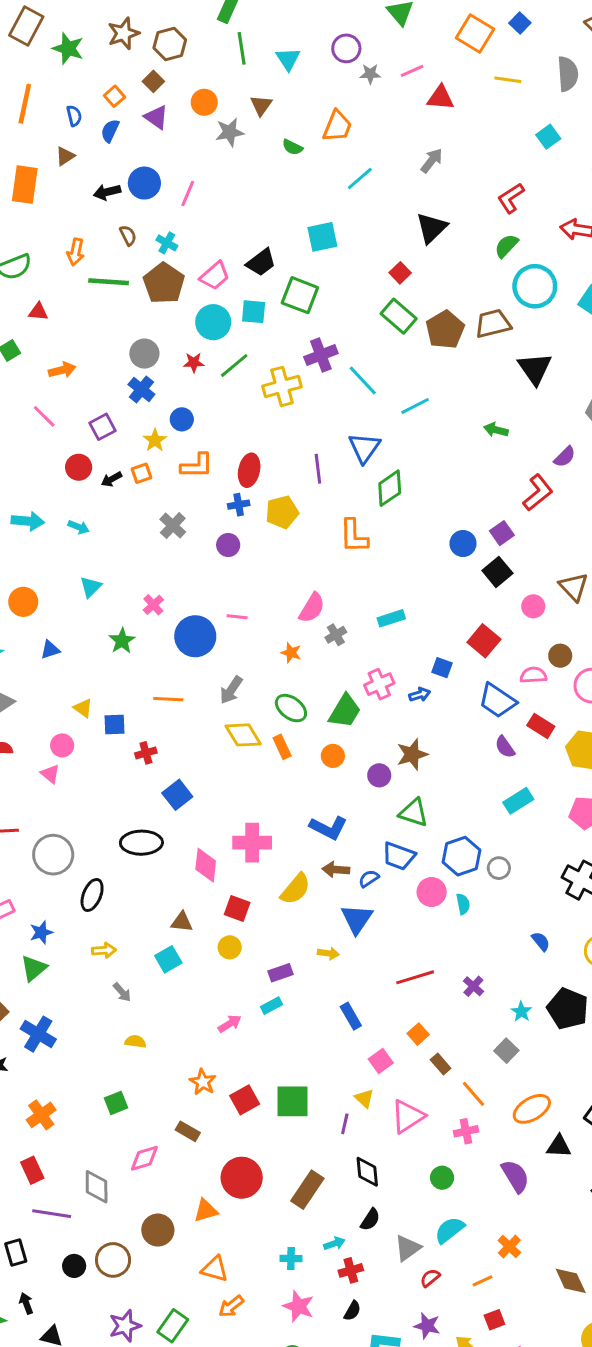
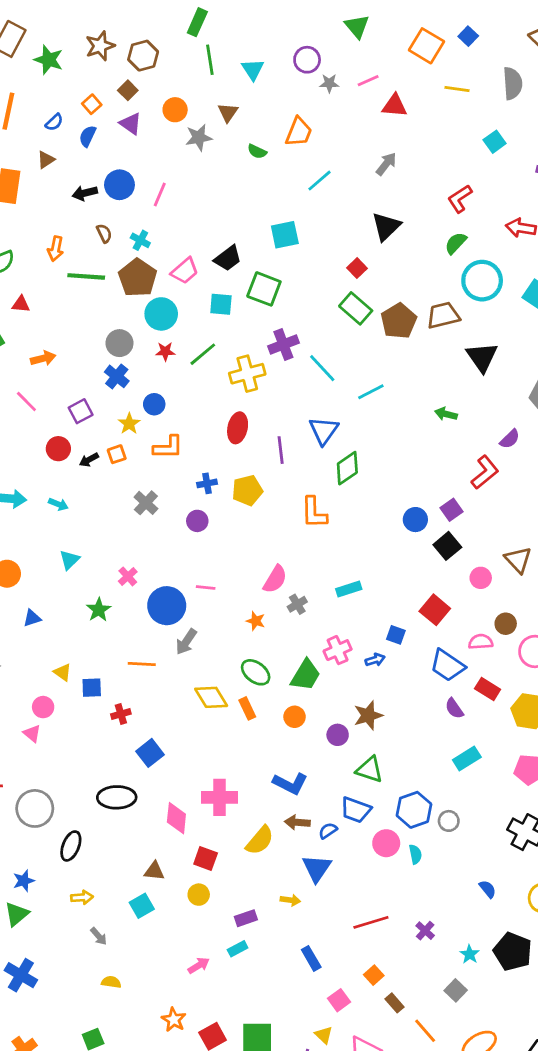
blue semicircle: (74, 116) -> (54, 122), turned 60
cyan circle: (213, 322) -> (161, 314), moved
red ellipse: (249, 470) -> (238, 428), moved
gray arrow: (231, 690) -> (186, 642), moved

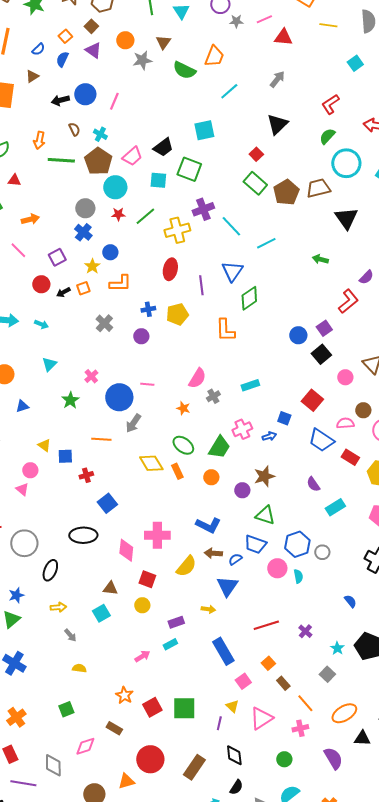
green semicircle: (257, 151) -> (184, 70), size x1.6
purple semicircle: (454, 708) -> (313, 484), moved
blue rectangle: (311, 958) -> (223, 651), size x1.5

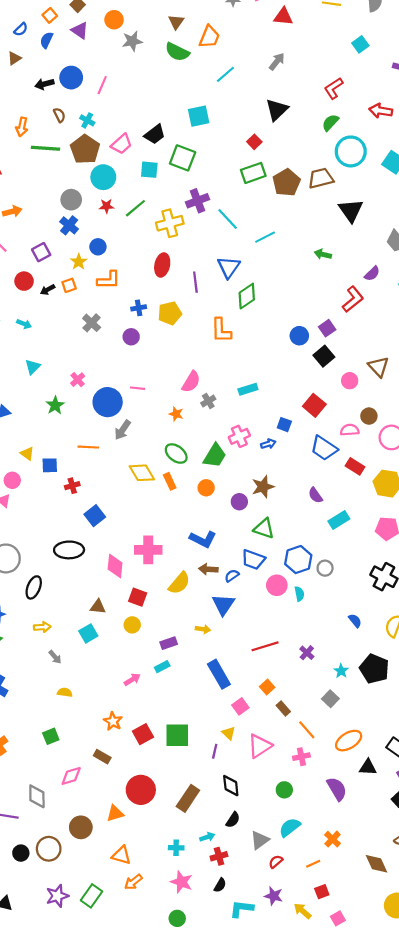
brown triangle: (163, 42) -> (176, 22), moved
green rectangle: (255, 183) -> (253, 173), turned -60

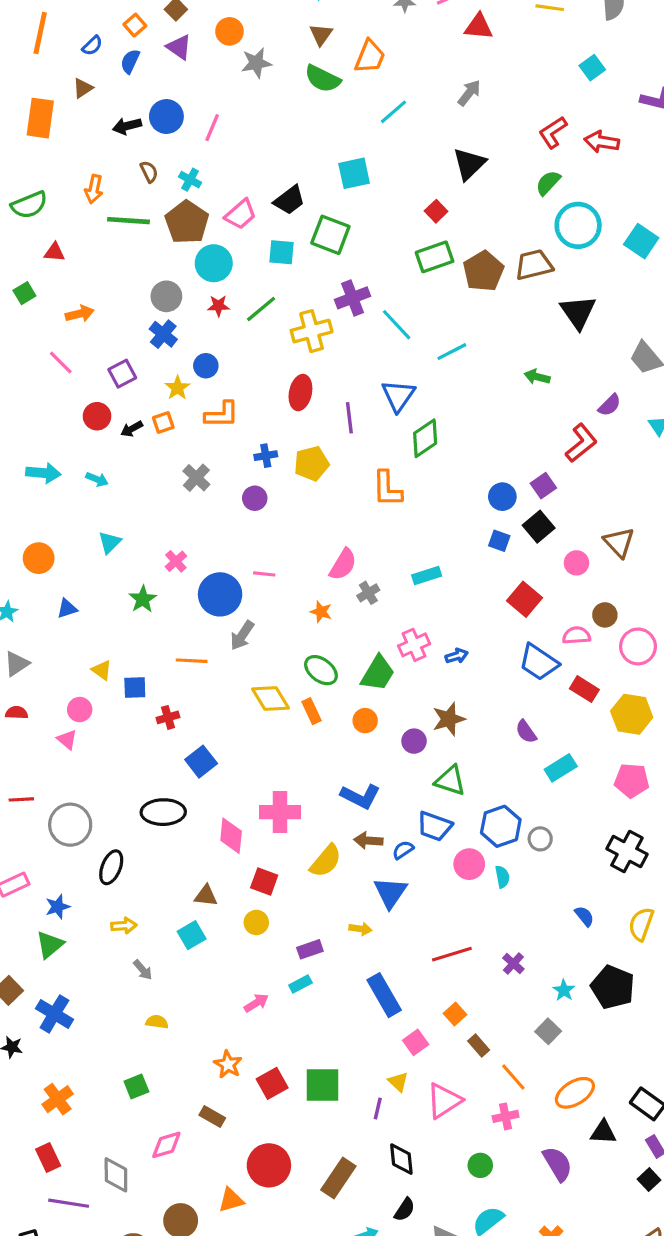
red arrow: (381, 111) -> (602, 142), moved
blue square: (284, 425) -> (499, 541), moved

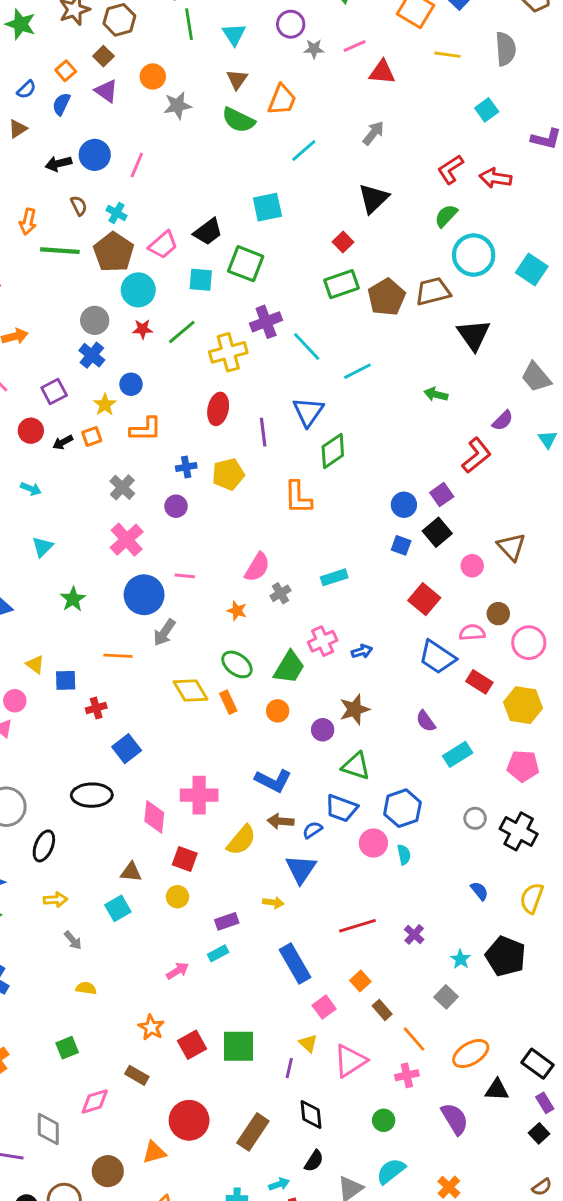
pink cross: (176, 561) -> (127, 540), moved, size x1.6
gray circle: (540, 839) -> (475, 818), moved

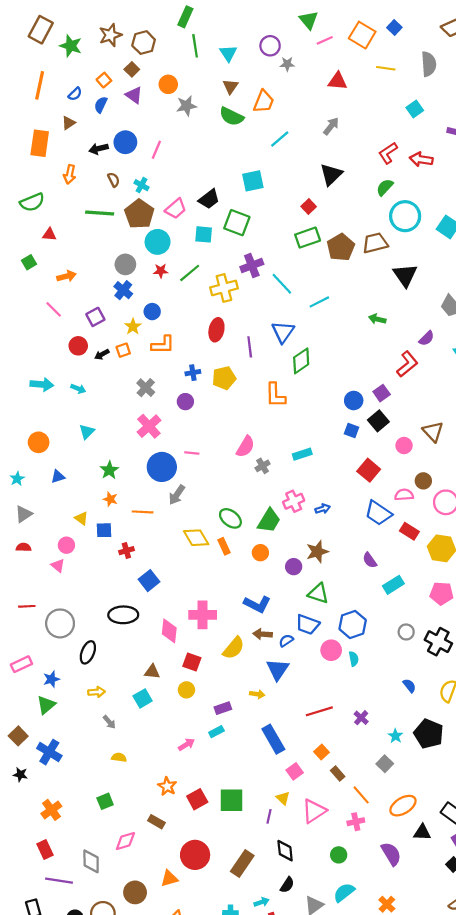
pink line: (355, 46) -> (325, 40), moved
orange arrow: (28, 222) -> (70, 174), moved
orange star: (237, 611) -> (110, 499), moved

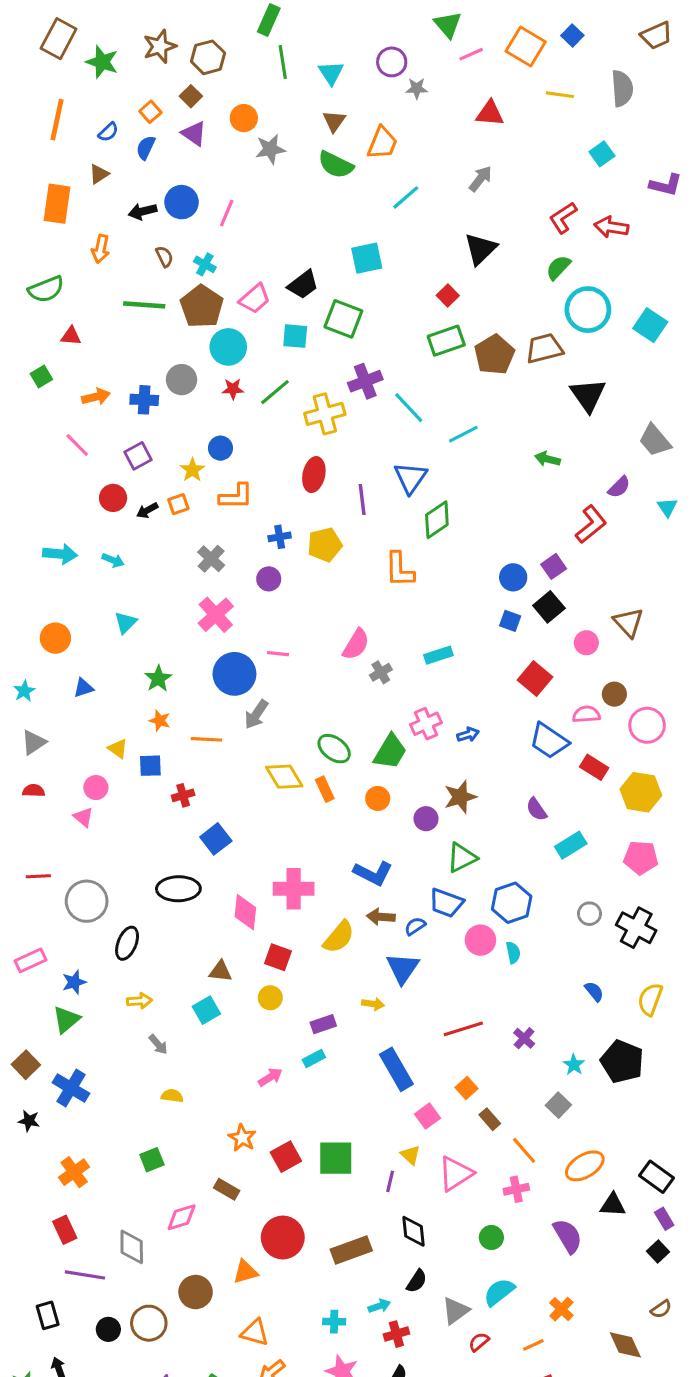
blue cross: (123, 290) -> (144, 400), moved, turned -36
green triangle: (318, 593) -> (462, 858), turned -45
brown rectangle: (242, 863) -> (351, 1250), turned 36

